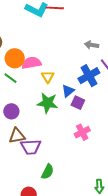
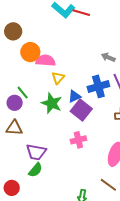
green line: (10, 78) -> (23, 93), moved
purple square: (78, 103) -> (81, 110), size x1.5
purple trapezoid: (31, 147) -> (36, 152), moved

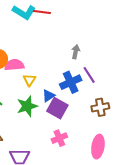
gray arrow: (108, 57) -> (76, 52), turned 88
green star: (52, 103) -> (27, 106), turned -30

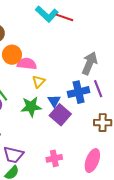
gray arrow: (76, 52) -> (90, 63), size x1.6
blue triangle: (48, 96) -> (54, 101), turned -40
pink cross: (59, 138) -> (54, 158), moved

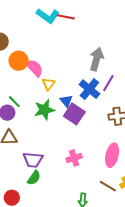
pink semicircle: (27, 64) -> (35, 68), turned 48
purple line: (98, 89) -> (108, 83), turned 60
blue cross: (79, 92) -> (89, 89), turned -30

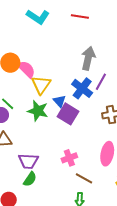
red line: (66, 17) -> (80, 16), moved
yellow triangle: (48, 84) -> (41, 85), size x1.5
green star: (44, 110) -> (38, 111), turned 30
brown line: (108, 186) -> (84, 178), moved

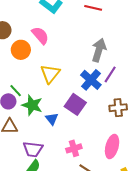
pink semicircle: (27, 69) -> (40, 35), moved
blue triangle: (60, 101) -> (52, 119), moved
green star: (38, 111) -> (32, 105), moved

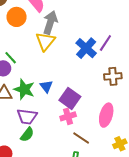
gray arrow: (99, 50) -> (50, 22), moved
purple square: (75, 104) -> (70, 98), moved
green star: (32, 105) -> (24, 89), moved

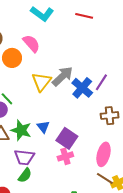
gray arrow: (50, 22) -> (63, 76), moved, turned 30
brown line: (81, 138) -> (105, 178), moved

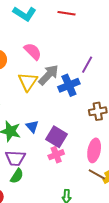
pink semicircle: (31, 43) -> (33, 51), moved
purple line: (101, 82) -> (87, 65), moved
blue cross: (82, 88) -> (69, 85), turned 30

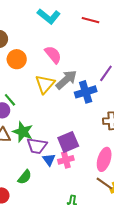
blue triangle: (32, 126) -> (49, 160), moved
purple square: (57, 137) -> (68, 142), turned 30
purple trapezoid: (15, 158) -> (37, 146), moved

